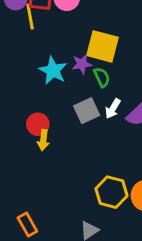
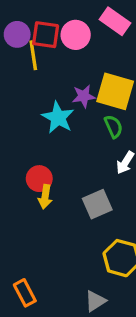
purple star: (82, 64) -> (84, 96), moved
gray square: (87, 111) -> (97, 204), moved

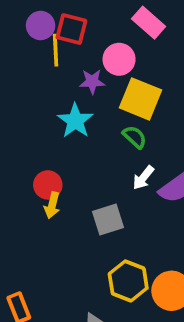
pink circle: (76, 35) -> (119, 59), moved
purple star: (84, 96) -> (92, 81), moved
green semicircle: (114, 127) -> (135, 137), turned -30

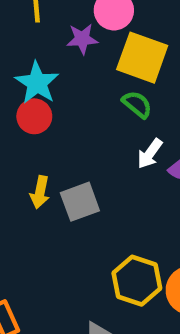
cyan star: (75, 121) -> (37, 83), moved
red circle: (48, 185) -> (34, 116), moved
gray square: (108, 219) -> (80, 202), moved

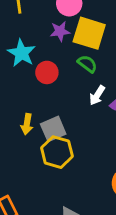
purple star: (82, 39) -> (60, 31), moved
red circle: (34, 116) -> (47, 72), moved
yellow hexagon: (137, 281) -> (57, 152), moved

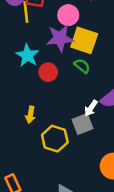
purple star: (60, 31) -> (60, 38), size x1.6
white arrow: (97, 95) -> (91, 108), moved
gray square: (53, 129) -> (83, 124), moved

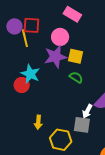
yellow square: (84, 40) -> (76, 56), size x0.7
red circle: (48, 72) -> (22, 85), moved
gray square: (83, 124) -> (82, 125), turned 36

